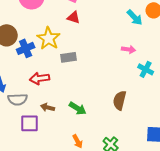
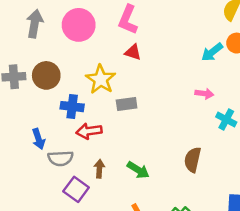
cyan arrow: (135, 17) -> (212, 52), turned 96
blue cross: (26, 48) -> (72, 107), moved, turned 30
brown arrow: (48, 107) -> (99, 169), turned 80
purple square: (30, 123) -> (76, 189), turned 36

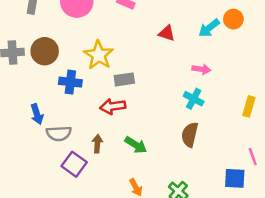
red triangle: (133, 52) -> (167, 33), moved
cyan cross: (226, 119) -> (194, 99), moved
red arrow: (89, 131) -> (113, 106), moved

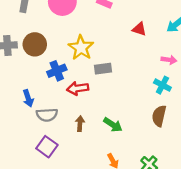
blue cross: (70, 82) -> (57, 71), turned -30
red arrow: (113, 106) -> (78, 88), moved
purple square: (74, 164) -> (47, 147), moved

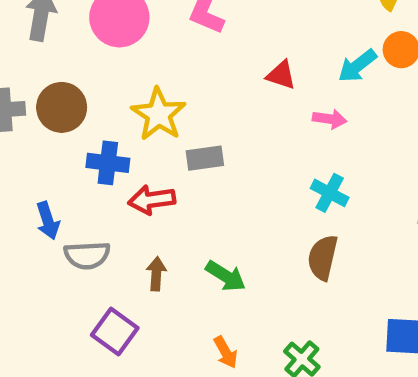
pink arrow: (169, 60) -> (330, 119), moved
blue cross: (57, 71) -> (108, 163), turned 30
purple square: (47, 147) -> (115, 331), moved

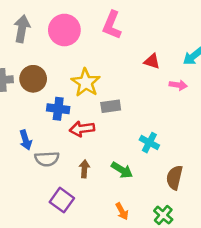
cyan cross: (330, 193) -> (149, 143), moved
brown semicircle: (323, 258) -> (174, 178), moved

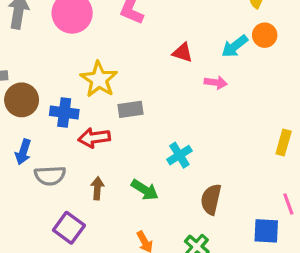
brown circle: (33, 79) -> (22, 100), moved
blue arrow: (26, 140) -> (23, 152), turned 36
cyan cross: (149, 143) -> (179, 155), turned 30

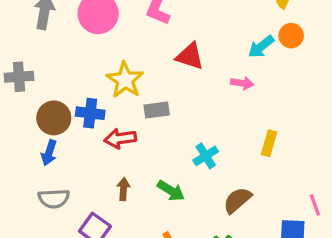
red triangle: (183, 53) -> (190, 56), moved, size x1.4
brown circle: (22, 100) -> (54, 118), moved
yellow rectangle: (284, 142) -> (269, 143), moved
gray semicircle: (50, 176) -> (54, 199), moved
brown semicircle: (211, 199) -> (237, 200), turned 36

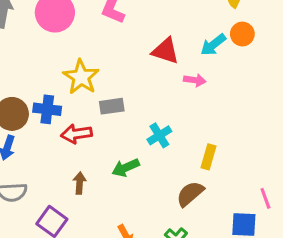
red triangle: (190, 56) -> (166, 51), moved
yellow rectangle: (269, 143) -> (209, 157), moved
cyan cross: (206, 156) -> (159, 135), moved
green arrow: (171, 191) -> (126, 168), moved, turned 124

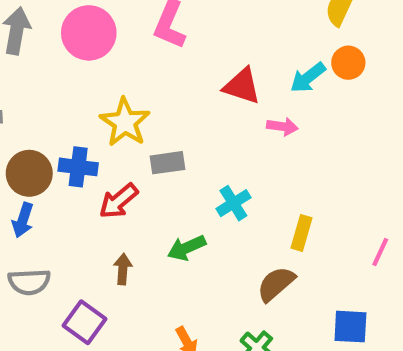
red arrow: (76, 134) -> (119, 201), turned -32
pink line: (265, 198) -> (380, 252), moved, turned 45

